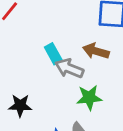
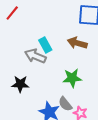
gray arrow: (69, 68) -> (35, 56), moved

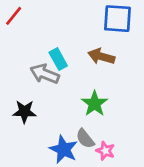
green star: (72, 78) -> (95, 104), turned -30

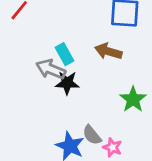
green star: (95, 104) -> (133, 99), moved
black star: (24, 112) -> (67, 83), moved

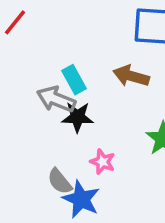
gray semicircle: (92, 135) -> (60, 181), moved
pink star: (112, 147) -> (103, 162), moved

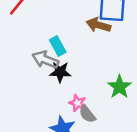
brown arrow: (131, 76) -> (98, 25), moved
gray semicircle: (60, 181) -> (87, 114), moved

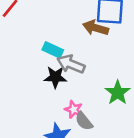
cyan rectangle: (58, 46) -> (53, 50), turned -36
gray arrow: (45, 60) -> (71, 64), moved

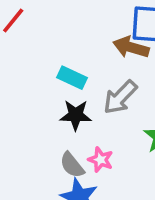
gray arrow: (71, 64) -> (120, 97), moved, turned -68
gray semicircle: (84, 121) -> (72, 165), moved

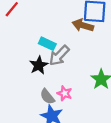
gray arrow: (120, 97) -> (59, 56), moved
black star: (76, 115) -> (39, 65), moved, turned -30

